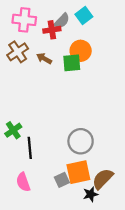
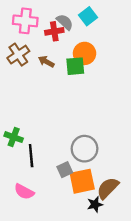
gray semicircle: (62, 21) -> (65, 22), turned -91
green cross: (13, 130) -> (14, 137), turned -35
gray square: (62, 180) -> (65, 170), moved
pink semicircle: (23, 182) -> (24, 192), turned -42

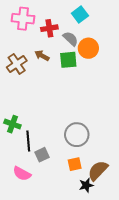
gray semicircle: (65, 22) -> (70, 39), moved
orange circle: (85, 53) -> (88, 48), moved
brown cross: (18, 55) -> (17, 64), moved
gray square: (65, 170) -> (42, 155), moved
orange square: (82, 181) -> (75, 164), size x0.6

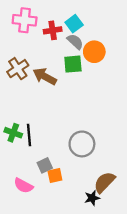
cyan square: (80, 14) -> (74, 24), moved
brown arrow: (42, 56) -> (45, 76), moved, size x1.5
black line: (28, 141) -> (29, 135), moved
orange square: (75, 164) -> (55, 175), moved

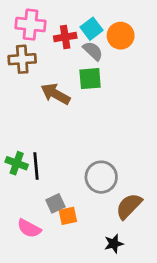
orange circle: (94, 52) -> (121, 36), moved
brown cross: (18, 69) -> (22, 59), moved, turned 30
brown semicircle: (104, 182) -> (129, 206), moved

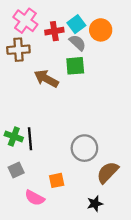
pink cross: (30, 25) -> (25, 21), turned 30
gray square: (55, 203) -> (16, 170), moved
pink semicircle: (29, 228) -> (35, 198), moved

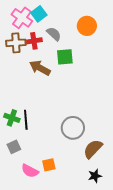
cyan square: (76, 24) -> (39, 14), moved
red cross: (54, 31) -> (34, 41), moved
gray semicircle: (78, 43) -> (54, 34), moved
orange square: (57, 180) -> (49, 165), moved
black star: (95, 204) -> (95, 176), moved

